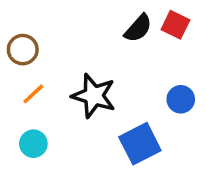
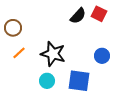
cyan circle: (33, 144) -> (47, 81), moved
blue square: (140, 144) -> (79, 81), turned 35

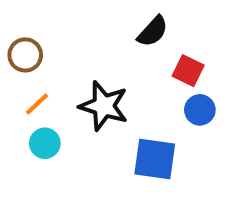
red square: (99, 14) -> (188, 71), moved
cyan circle: (47, 81) -> (45, 143), moved

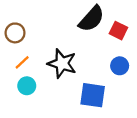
black semicircle: (153, 31) -> (91, 19), size x1.4
red square: (188, 71) -> (118, 31), moved

